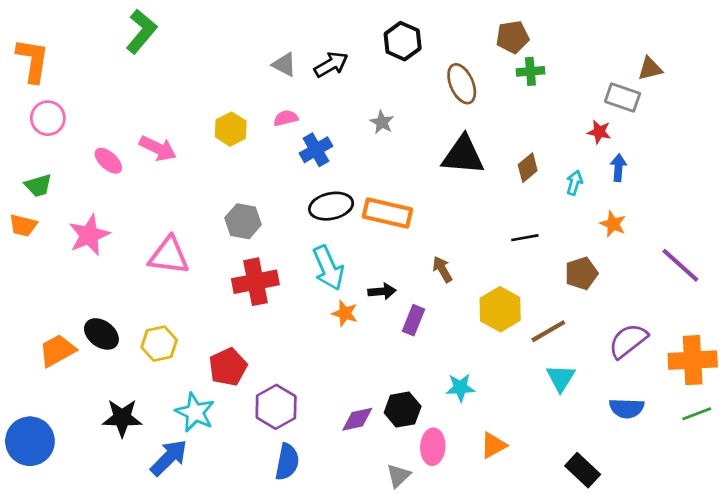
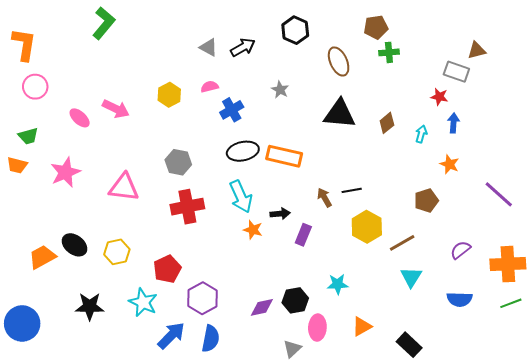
black line: (525, 238) -> (352, 190), moved
purple semicircle: (628, 341) -> (461, 250), size x0.7
blue arrow: (169, 458) -> (171, 336), moved
black rectangle: (583, 470) -> (409, 345), moved

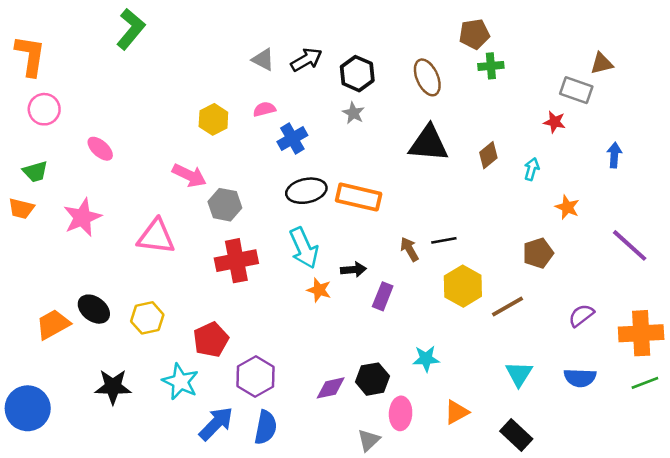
black hexagon: (295, 30) -> (357, 74), moved
pink arrow: (116, 109) -> (189, 175), moved
blue arrow: (453, 123) -> (614, 155), moved
cyan triangle: (411, 277) -> (519, 374), moved

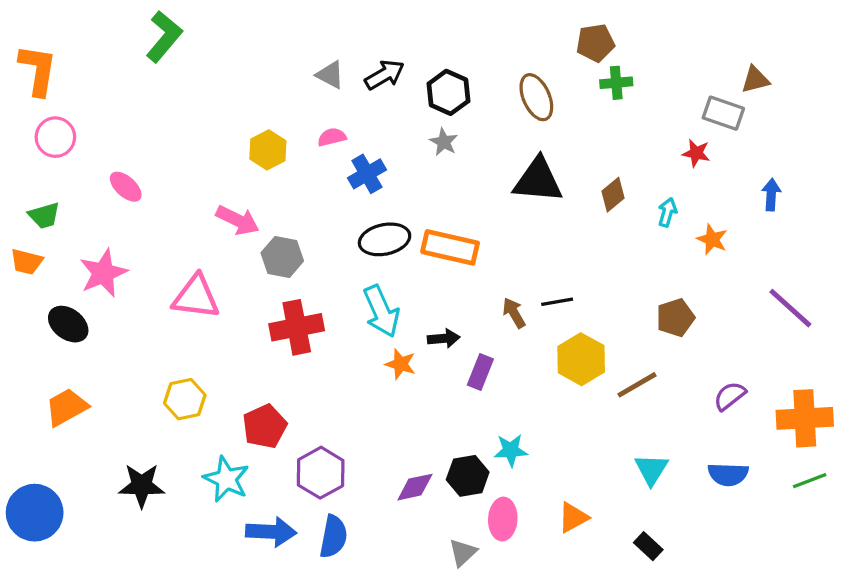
orange star: (567, 207) -> (712, 239), moved
black ellipse: (94, 309) -> (68, 324), moved
cyan star: (426, 359) -> (511, 450), moved
blue arrow: (216, 424) -> (271, 532), turned 48
black rectangle: (516, 435) -> (648, 546), size x0.7

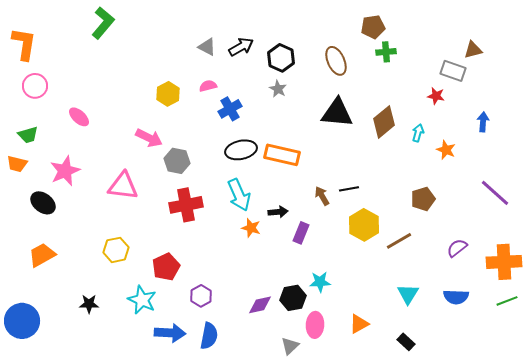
brown diamond: (613, 195) -> (384, 122), size x1.5
purple hexagon: (321, 473) -> (201, 296), size x0.7
black star: (142, 485) -> (89, 304), size x0.7

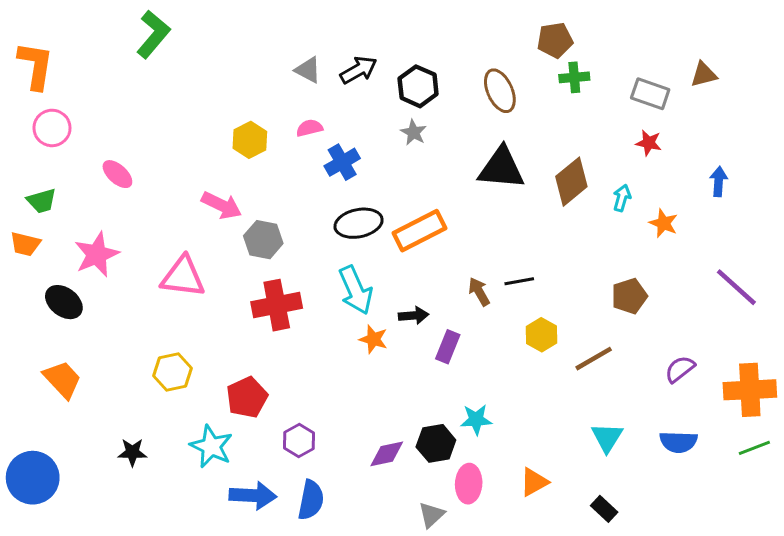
gray rectangle: (453, 71) -> (650, 94), moved
orange rectangle: (282, 155) -> (420, 231), turned -40
yellow hexagon: (364, 225) -> (542, 335), size x0.7
orange trapezoid: (42, 255) -> (62, 379), turned 76

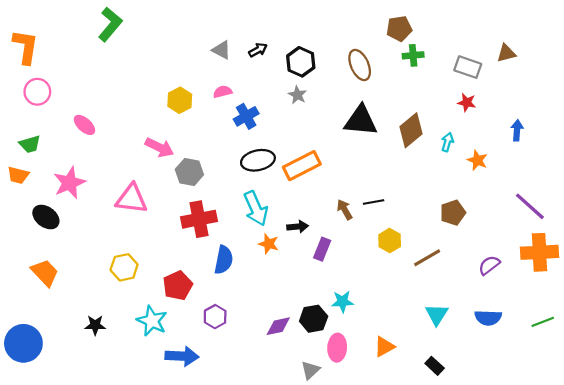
black arrow: (359, 70) -> (258, 50), size x0.7
orange cross: (750, 390) -> (540, 252), moved
blue semicircle: (311, 500) -> (224, 260), moved

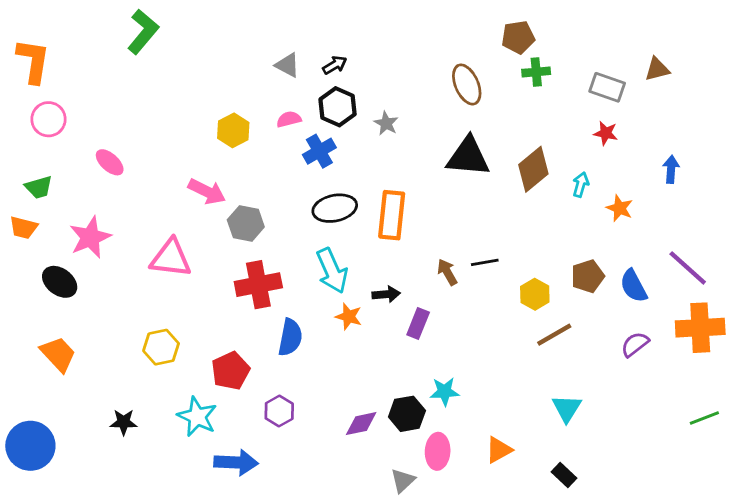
black hexagon: (301, 62) -> (338, 107), moved
orange rectangle: (302, 166) -> (392, 215), turned -57
yellow hexagon: (390, 241) -> (535, 294), moved
blue semicircle: (488, 318) -> (633, 286), moved, turned 60

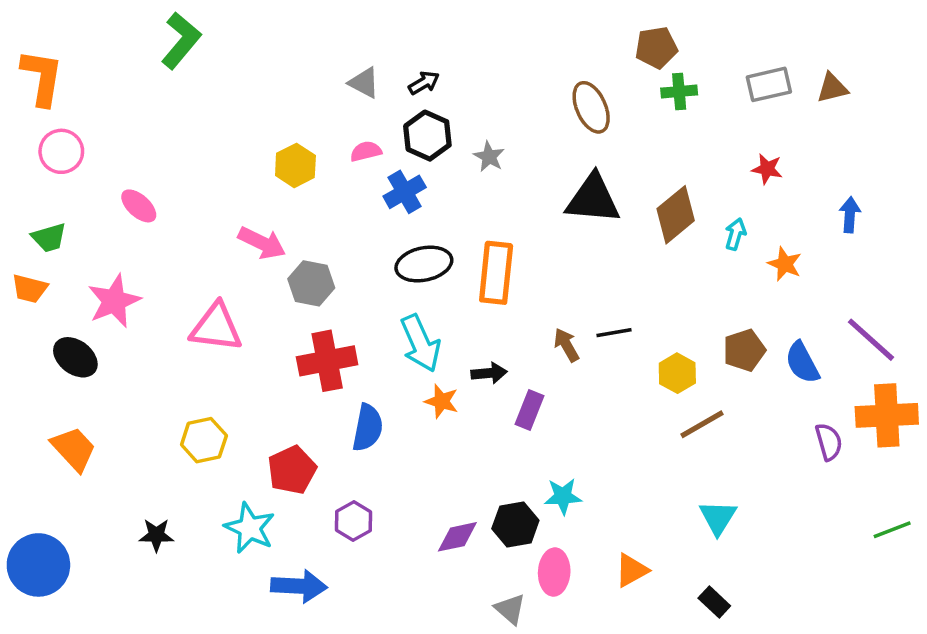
gray rectangle: (607, 87) -> (769, 84), moved, turned -32
purple semicircle: (635, 344) -> (829, 442), moved, turned 112
gray triangle: (403, 481) -> (510, 609), turned -36

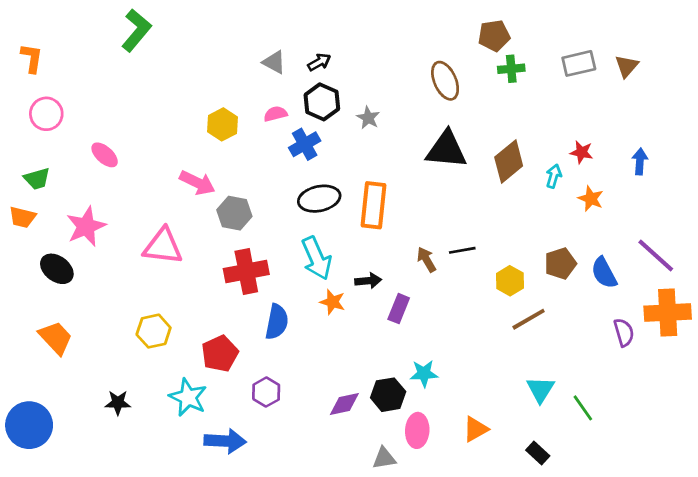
orange L-shape: (42, 77) -> (32, 58), size x0.7
brown triangle: (832, 88) -> (627, 66), turned -35
red star: (767, 169) -> (582, 152), moved
green line: (892, 530) -> (583, 408), moved, turned 76
gray triangle: (510, 609) -> (384, 458), turned -50

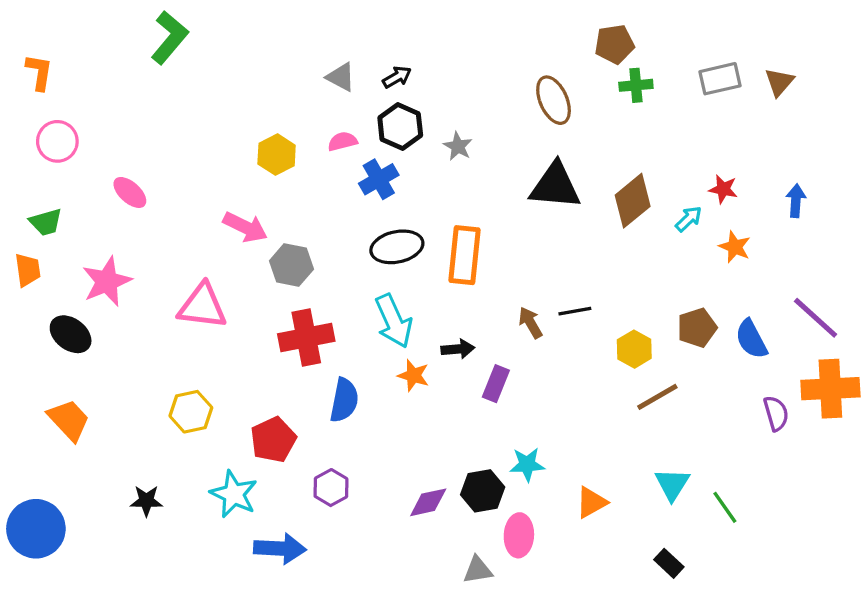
cyan arrow: (554, 176) -> (689, 219), turned 30
orange trapezoid: (22, 217) -> (28, 270), turned -112
orange triangle: (476, 429) -> (591, 502), moved

